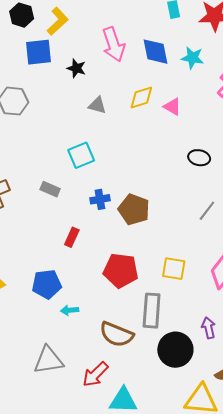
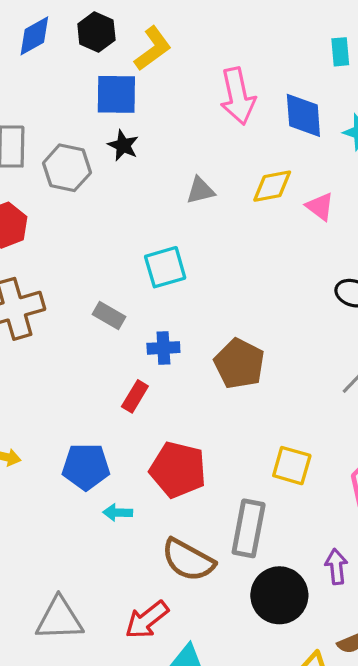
black star: (76, 68) -> (123, 145), moved
gray triangle: (97, 105) -> (200, 190), turned -36
blue cross: (100, 199) -> (163, 348), moved
red pentagon: (121, 270) -> (178, 470), moved
gray triangle: (48, 360) -> (59, 619), moved

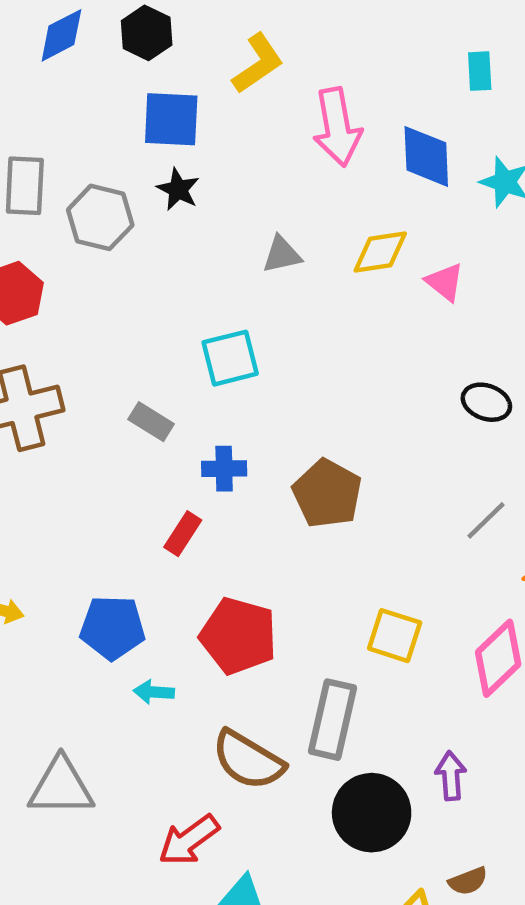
yellow L-shape: (153, 49) -> (258, 63), moved
gray triangle: (59, 619) -> (61, 787), moved

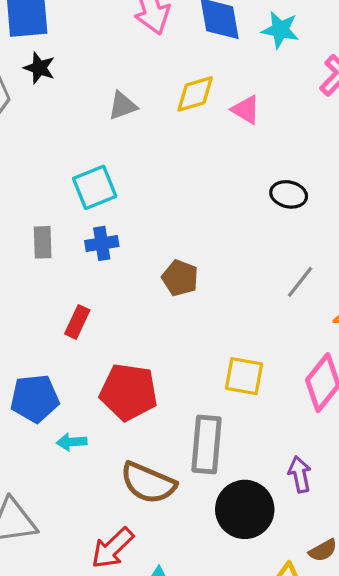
gray rectangle: (151, 422) -> (43, 242), turned 64
blue cross: (224, 469) -> (102, 243), moved
brown pentagon: (327, 494) -> (180, 278), size x0.7

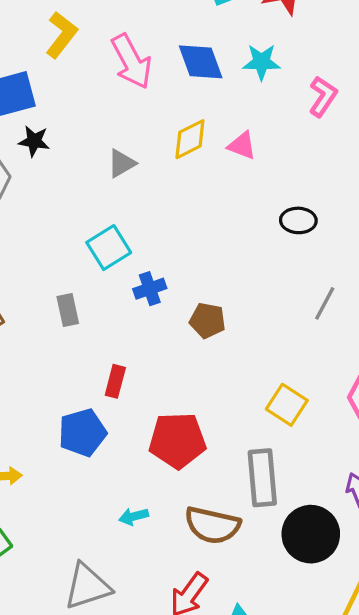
blue cross: (102, 243) -> (150, 289), moved
yellow square: (244, 376) -> (287, 405), turned 33
blue pentagon: (35, 398) -> (82, 433), moved
cyan arrow: (72, 442) -> (134, 516), moved

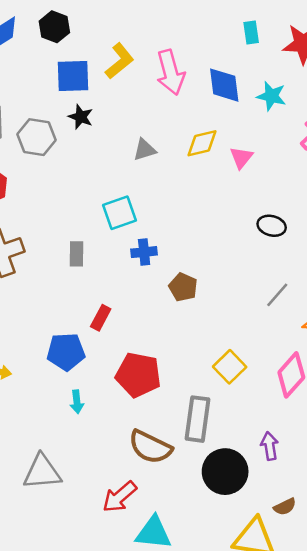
yellow L-shape: (61, 35) -> (119, 61), moved
pink triangle: (242, 146) -> (241, 158), turned 35
cyan arrow: (134, 516) -> (77, 402), moved, turned -95

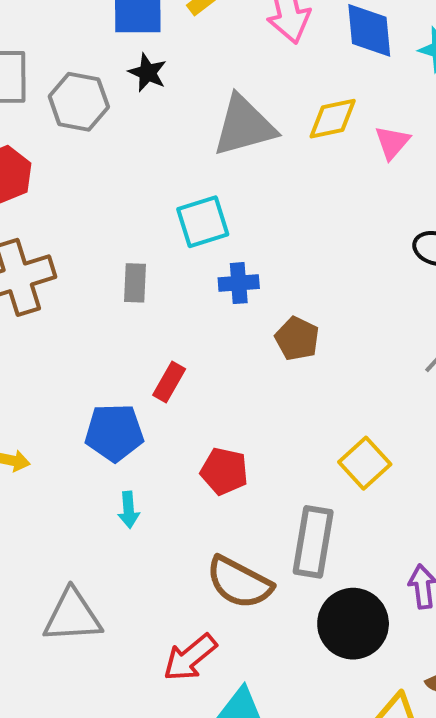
gray triangle: (145, 150) -> (244, 126), size x1.8
red pentagon: (138, 375) -> (224, 471), size x0.7

